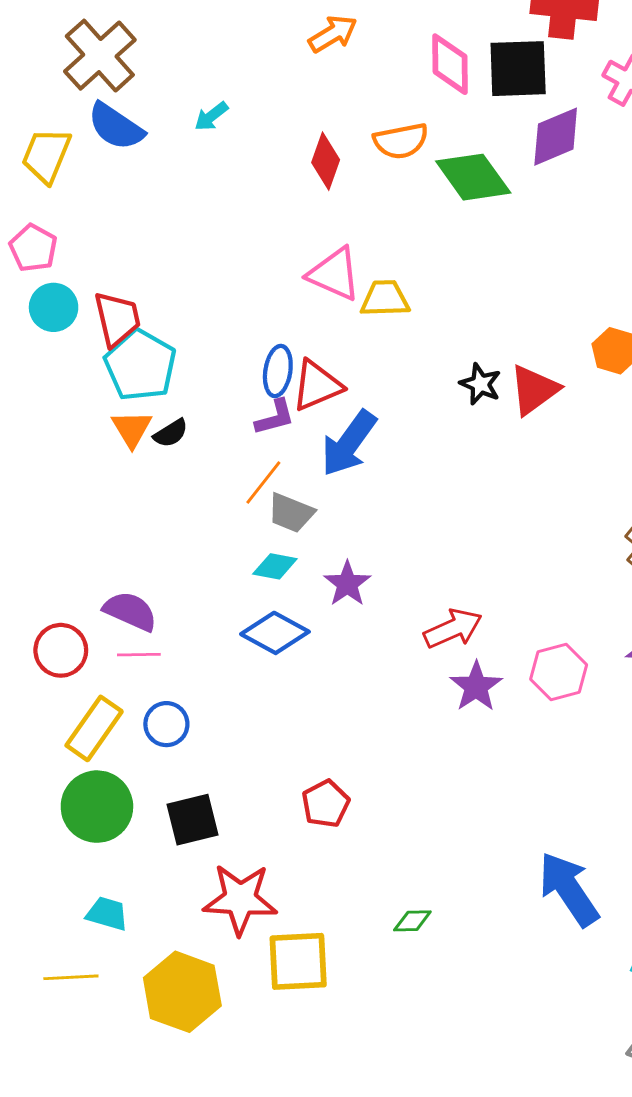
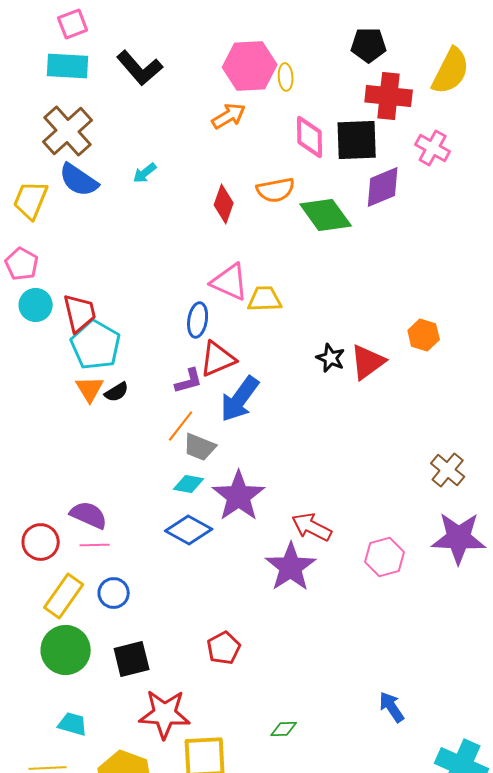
blue ellipse: (278, 371) -> (198, 320), moved
purple star: (347, 584) -> (239, 496), size x1.6
red arrow: (453, 629) -> (312, 527), turned -129
purple star: (476, 686) -> (291, 567), moved, size x1.4
blue arrow: (569, 889) -> (392, 707), size x0.6

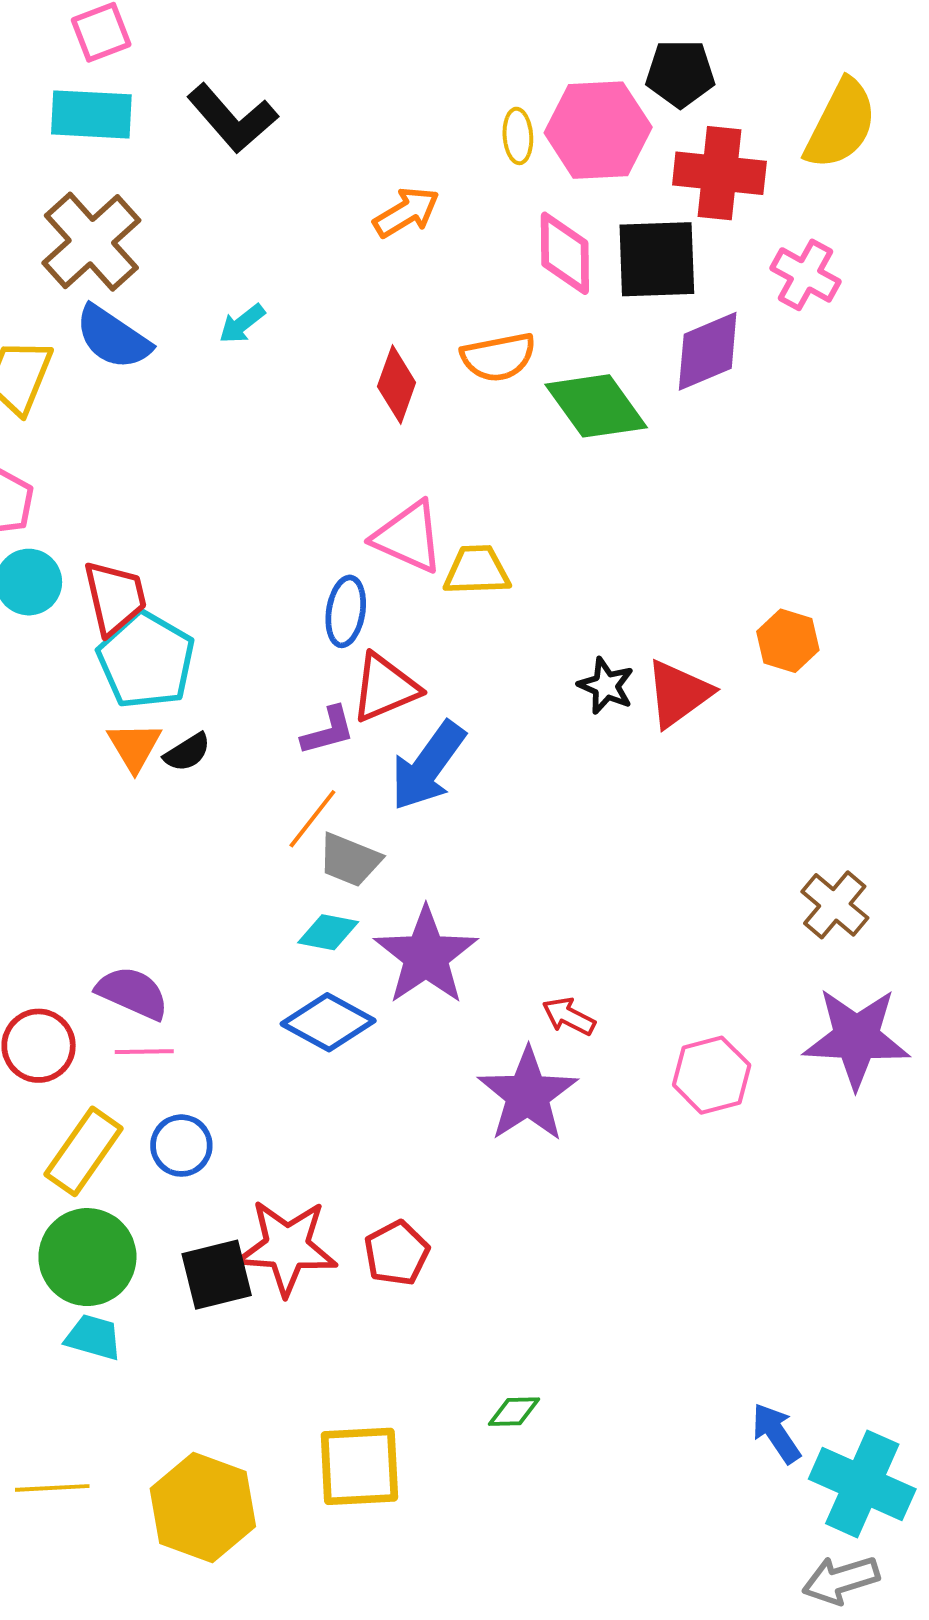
pink hexagon: (250, 66) -> (598, 130), moved
red arrow: (312, 527) -> (569, 1016), size x0.7
blue arrow: (392, 707) -> (776, 1433), moved
red star: (165, 714) -> (287, 1247), moved
cyan trapezoid: (73, 724) -> (93, 1337), moved

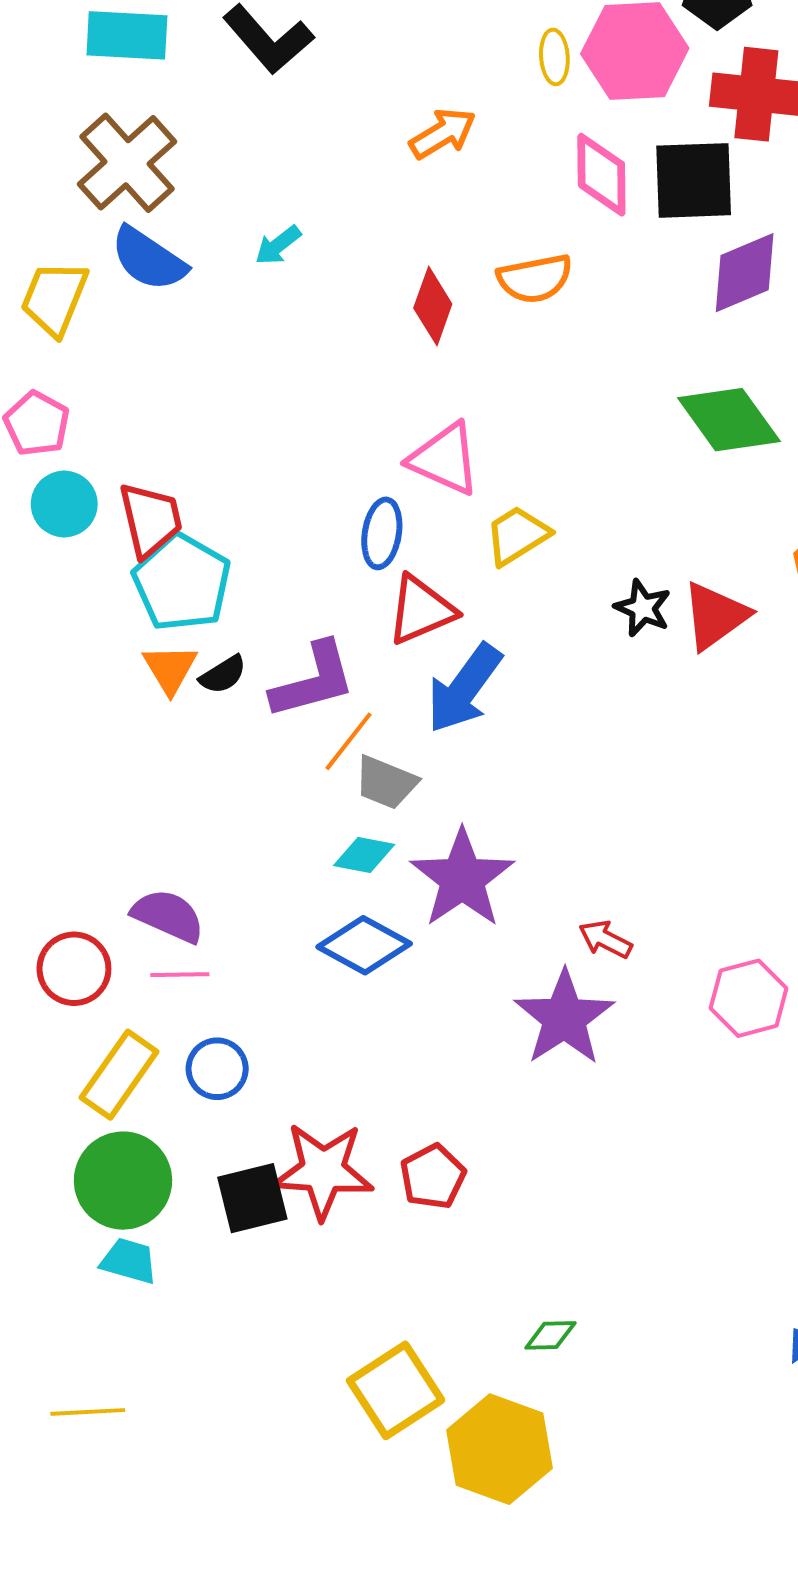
green diamond: (596, 406) -> (729, 420), moved
yellow trapezoid: (477, 570) -> (517, 535), moved, turned -30
purple L-shape: (328, 731) -> (313, 681), moved, size x1.6
yellow square: (359, 1466) -> (396, 1390), turned -30
yellow hexagon: (203, 1507) -> (499, 1449), moved

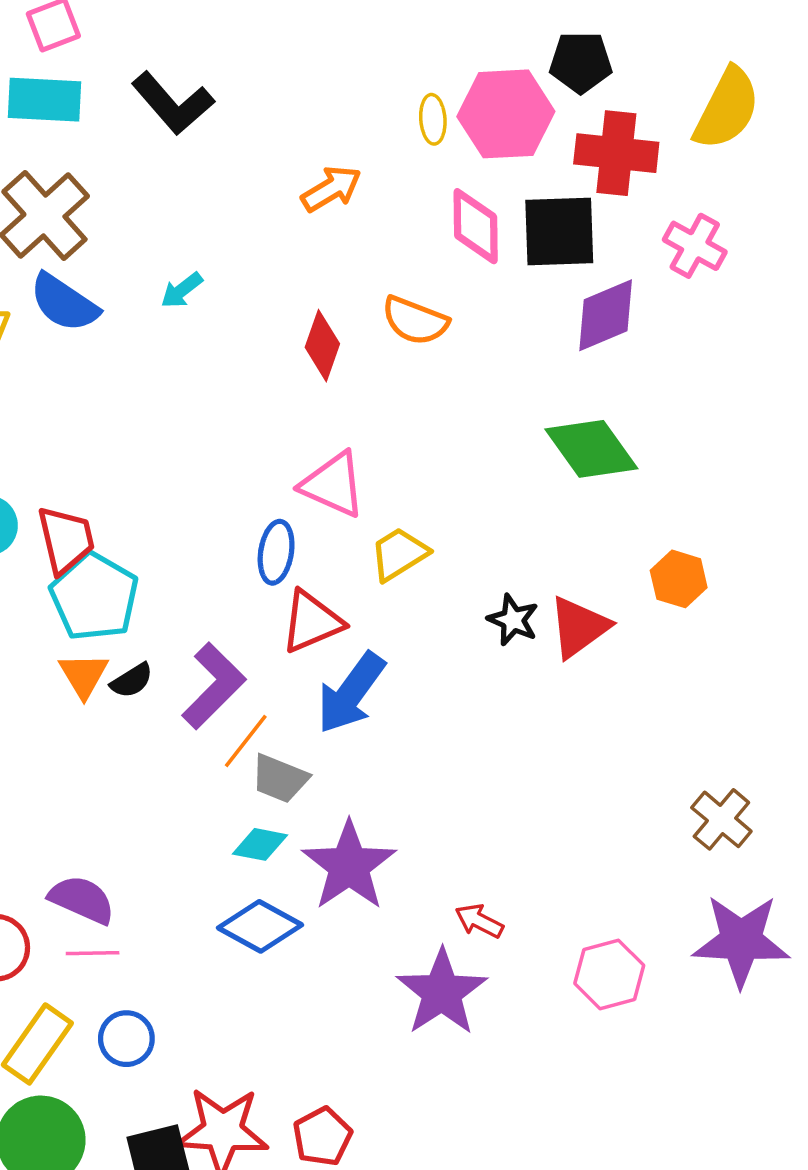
orange semicircle: (535, 279) -> (415, 321), turned 32
purple L-shape: (313, 681) -> (214, 686), turned -30

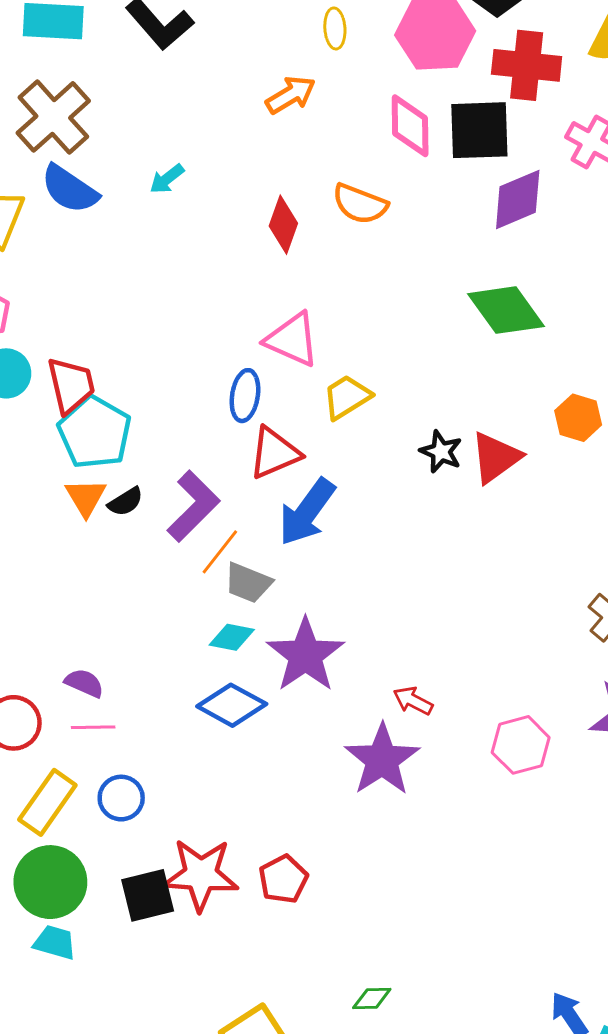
yellow ellipse: (433, 119) -> (335, 28), moved
purple semicircle: (82, 900) -> (84, 683), size x0.7

